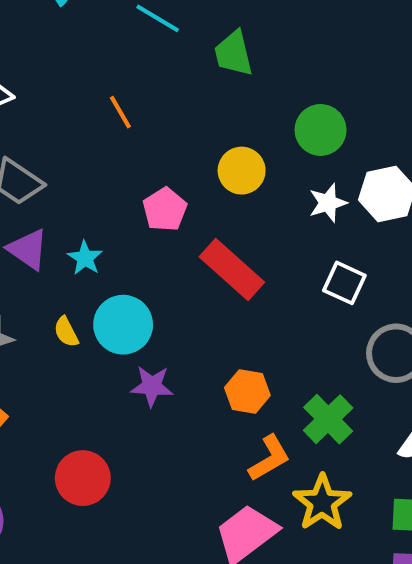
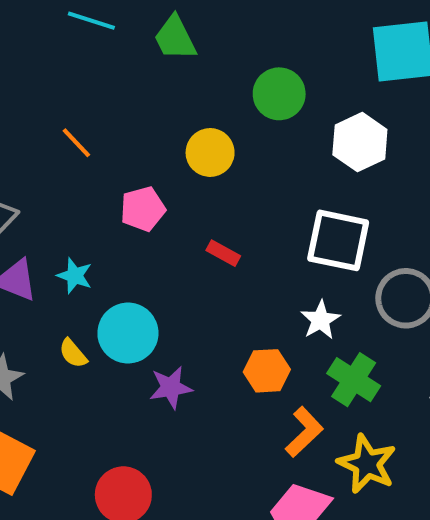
orange line: (120, 112) -> (76, 143), moved
white star: (328, 203) -> (320, 320), moved
pink pentagon: (165, 209) -> (143, 209), turned 30
red rectangle: (232, 270) -> (223, 253), size x0.5
white square: (344, 283) -> (338, 240), size x1.5

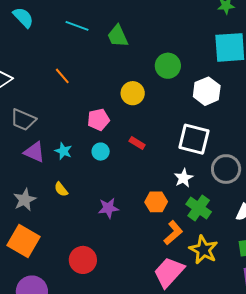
orange line: (76, 143) -> (62, 76), moved
cyan circle: (128, 333) -> (101, 152), moved, size x0.6

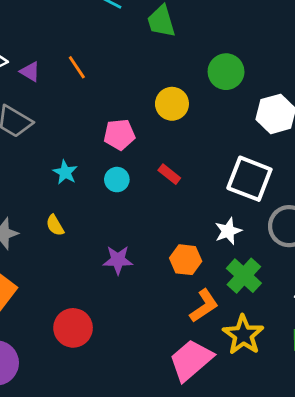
purple triangle: (34, 152) -> (30, 72), moved, size x0.7

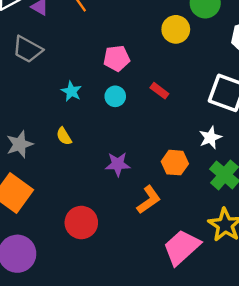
yellow circle: (172, 104) -> (176, 29), moved
orange L-shape: (204, 306) -> (149, 200), moved

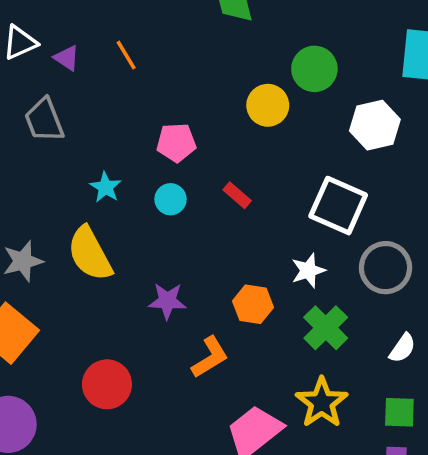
gray trapezoid: (28, 49) -> (44, 120), turned 36
yellow semicircle: (64, 136) -> (90, 254), size x2.0

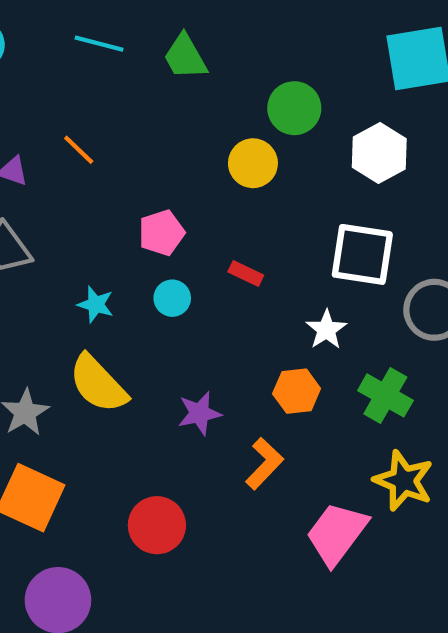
white star: (308, 271) -> (326, 330), moved

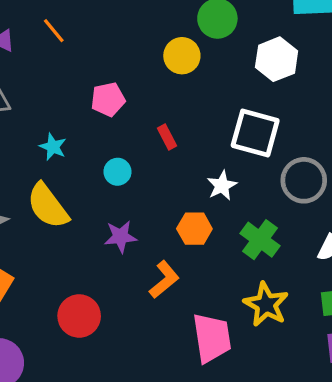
red rectangle: (246, 273) -> (167, 137), turned 30
cyan circle: (172, 298) -> (117, 172), moved
pink trapezoid: (337, 534) -> (212, 338), turned 128

